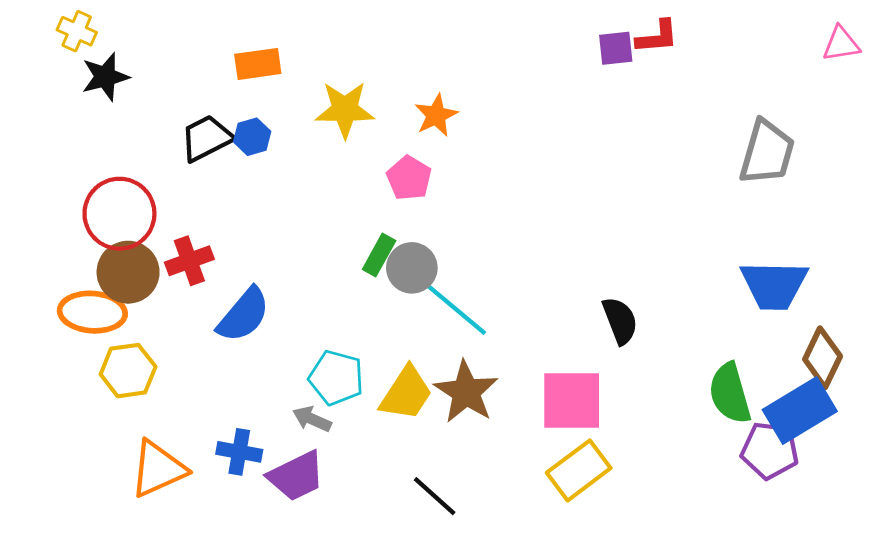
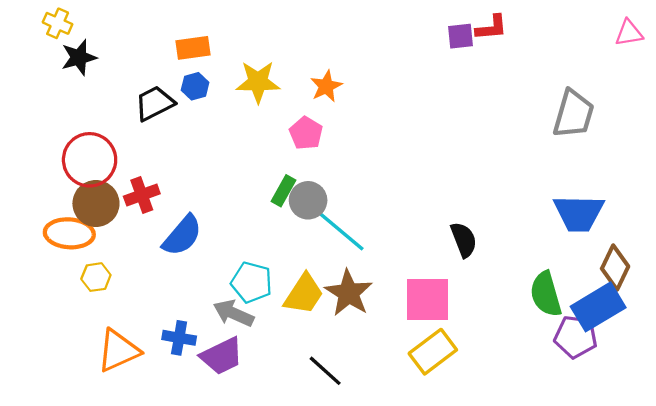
blue hexagon: (252, 137) -> (195, 86), moved
yellow hexagon: (128, 371) -> (96, 277), size x0.7
gray arrow: (312, 419) -> (233, 313), size x1.4

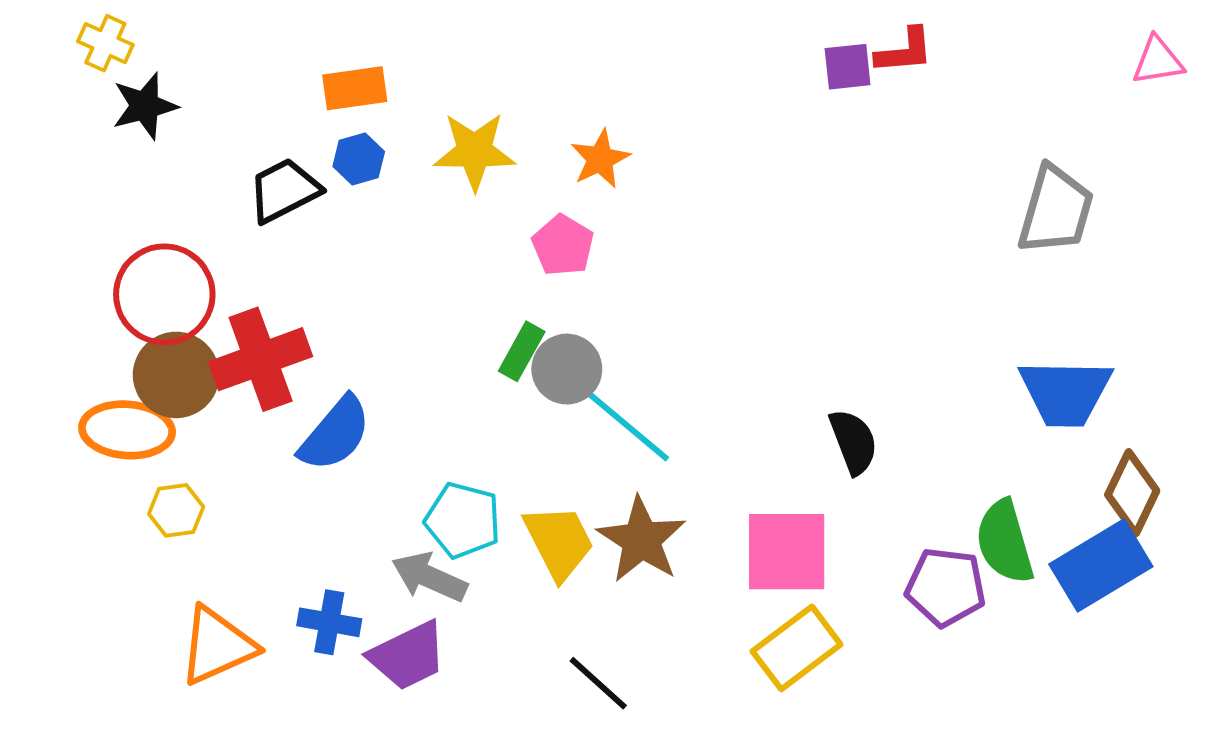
red cross: (142, 195) -> (261, 359), size x1.5
yellow trapezoid: (304, 294) -> (559, 542), turned -60
purple pentagon: (576, 337) -> (946, 587), moved

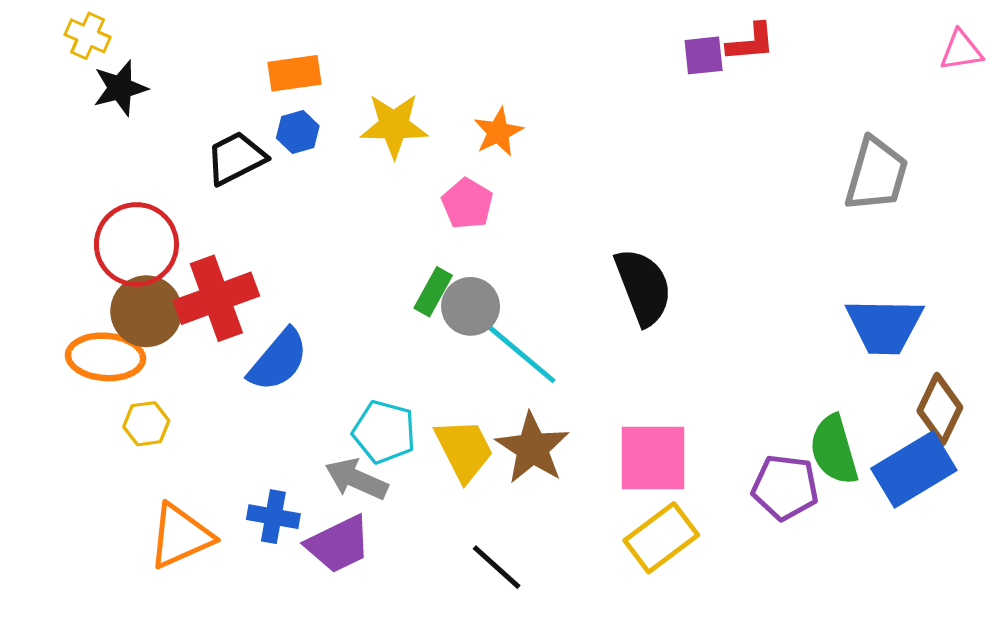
black semicircle: (853, 442) -> (643, 287), moved, size x1.4

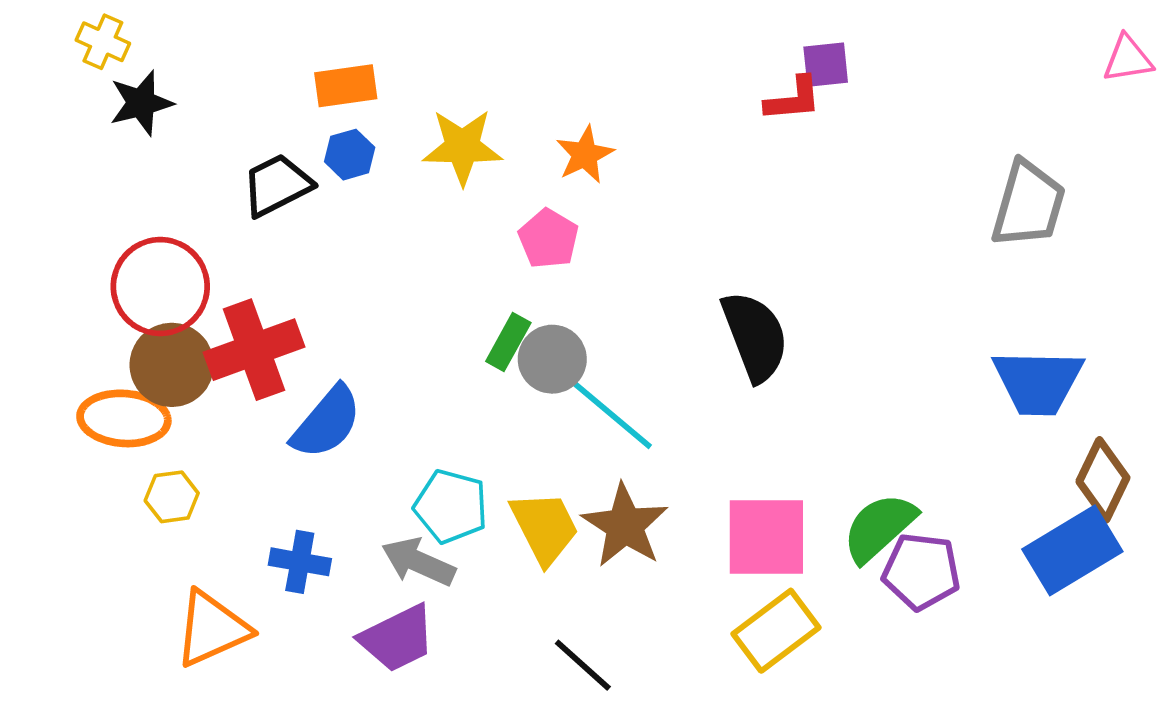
red L-shape: (751, 42) -> (793, 99), moved
green semicircle: (834, 450) -> (879, 527), moved, turned 64
blue cross: (273, 517) -> (300, 562), moved

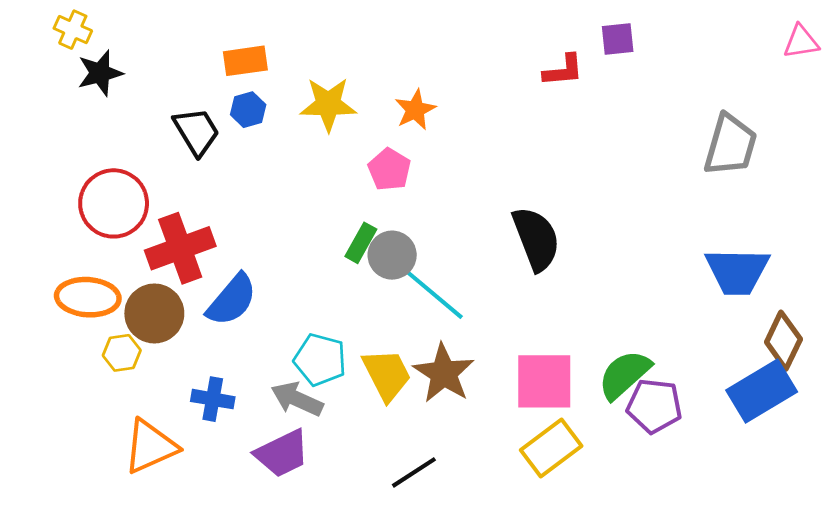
purple square: (826, 65) -> (618, 39), moved
black trapezoid: (277, 185) -> (196, 131), turned 86
brown circle: (172, 365) -> (154, 313), moved
black line: (583, 665) -> (414, 472), turned -75

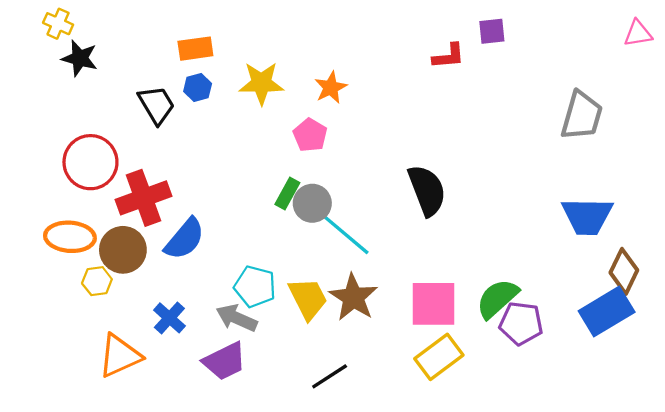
black star: (100, 73) -> (80, 58), turned 30
blue cross: (213, 399) -> (169, 318), turned 32

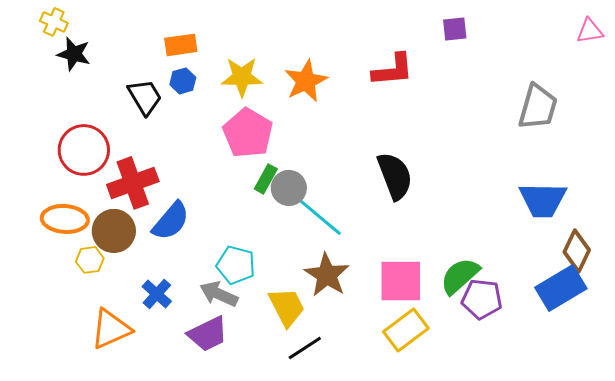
red L-shape: (449, 56) -> (393, 70), moved, size x1.4
orange star: (331, 87) -> (306, 81), size x1.4
pink pentagon: (310, 135) -> (248, 133), moved, size x1.6
yellow trapezoid: (308, 298) -> (287, 307), moved

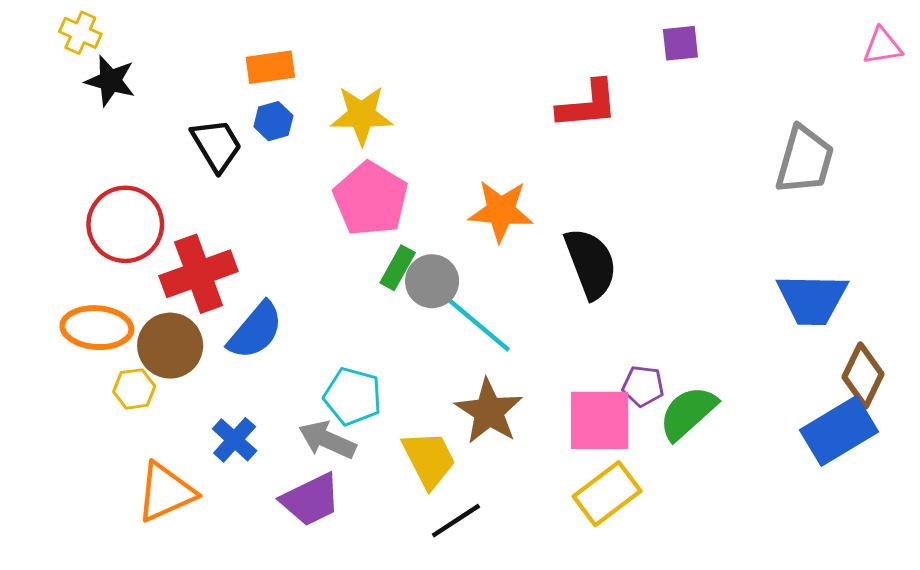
orange star: (306, 81) -> (501, 211), moved, turned 30
purple pentagon: (482, 299) -> (643, 386), moved, size x0.7

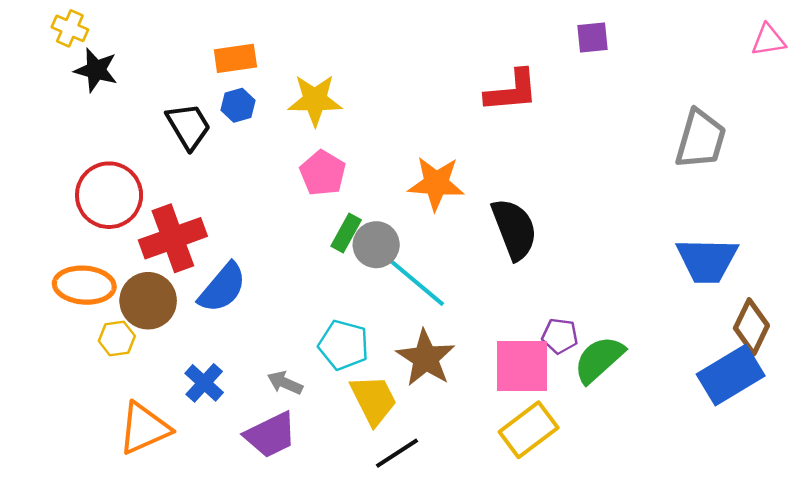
pink pentagon: (371, 199) -> (323, 173), size x0.7
cyan pentagon: (353, 396) -> (344, 345), moved
gray arrow: (327, 440) -> (285, 383), size x0.7

